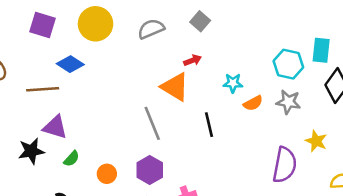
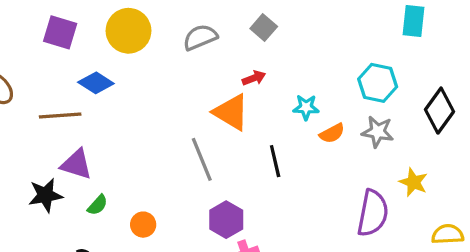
cyan rectangle: (321, 50) -> (413, 21), moved
purple hexagon: (150, 170) -> (226, 220), moved

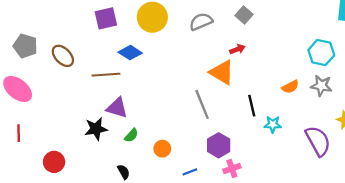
purple square: (60, 32) -> (106, 18), turned -30
cyan star: (306, 107) -> (273, 124), moved
purple semicircle: (373, 213) -> (318, 141), turned -40

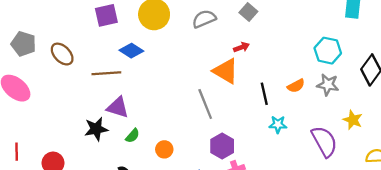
black line: (252, 106) -> (264, 94), moved
red line: (19, 133) -> (17, 152), moved

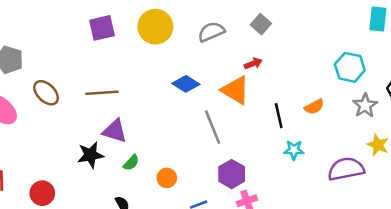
blue diamond: (131, 51) -> (186, 84), moved
brown ellipse: (62, 54) -> (46, 93), moved
gray star: (328, 85) -> (365, 105), moved, turned 30
purple semicircle: (324, 141) -> (346, 169), turned -72

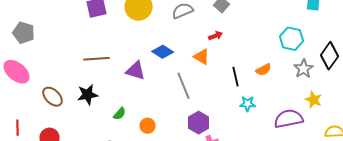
orange triangle: (235, 90) -> (202, 57), size x0.7
brown ellipse: (46, 93) -> (53, 97), moved
purple triangle: (115, 131) -> (136, 71), moved
black star: (91, 155) -> (88, 95), moved

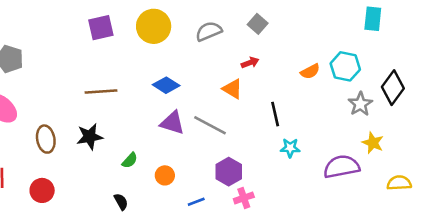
blue diamond: (163, 52) -> (166, 85), moved
orange semicircle: (264, 70) -> (310, 71), moved
purple triangle: (136, 71) -> (172, 123), moved
gray line: (184, 86) -> (210, 125), turned -40
brown ellipse: (53, 97) -> (46, 139), turned 35

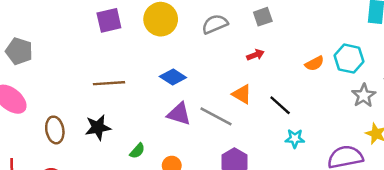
gray square: (258, 24) -> (263, 17), turned 30
orange triangle: (233, 89) -> (242, 94), moved
black line: (275, 114) -> (280, 105), turned -35

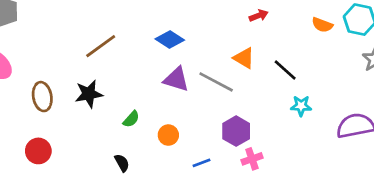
orange semicircle: (314, 63) -> (322, 25), turned 48
brown line: (109, 83) -> (101, 46), turned -32

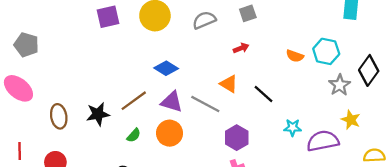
brown line: (101, 46) -> (134, 101), moved
cyan star: (301, 106) -> (293, 128), moved
purple hexagon: (236, 131) -> (237, 138), moved
orange circle: (168, 135) -> (170, 133), moved, size x1.5

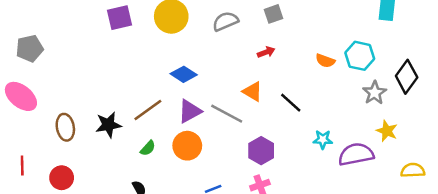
gray pentagon: (26, 45) -> (30, 48), turned -30
purple triangle: (172, 102) -> (190, 111), turned -45

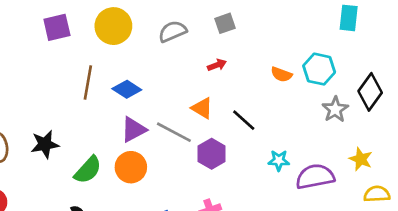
brown line: (148, 110) -> (88, 82), moved, turned -44
yellow star: (387, 131) -> (361, 159), moved
green semicircle: (148, 148) -> (88, 170), size x1.6
purple hexagon: (261, 151) -> (212, 154), moved

